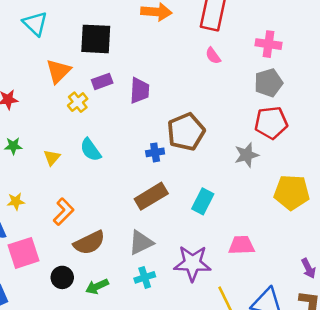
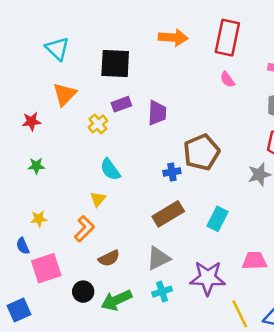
orange triangle: (58, 71) -> (65, 94), moved
yellow triangle: (52, 158) -> (98, 199), moved
brown semicircle: (89, 243) -> (109, 258), size x0.7
green arrow: (97, 286) -> (116, 300), size x1.4

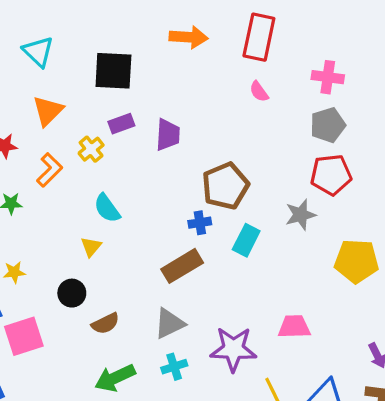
blue cross: (172, 172) -> (200, 223), moved
cyan rectangle: (218, 219) -> (246, 240), moved
orange L-shape: (84, 229) -> (49, 170), moved
black circle: (83, 292) -> (72, 293), moved

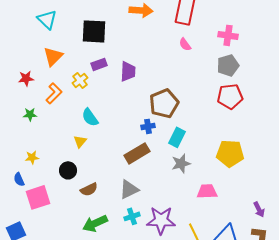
gray star: (301, 215) -> (181, 163), moved
yellow pentagon: (357, 261) -> (230, 153), moved
purple star: (233, 349) -> (161, 220), moved

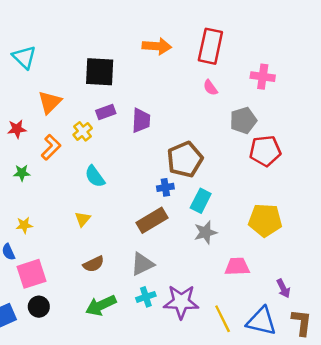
cyan triangle: (47, 19) -> (24, 57), moved
gray pentagon: (228, 65) -> (243, 120), moved
yellow triangle: (80, 141) -> (83, 219), moved
black circle: (68, 170) -> (39, 307), moved
purple arrow: (259, 209) -> (283, 288), moved

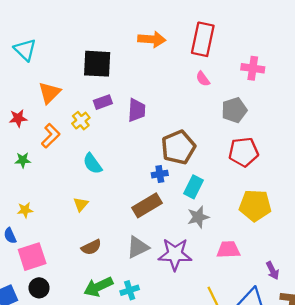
red pentagon: (265, 151) -> (243, 152), moved
cyan cross: (146, 297) -> (130, 290), moved
purple star: (181, 302) -> (175, 254), moved

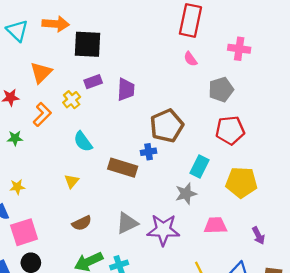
orange arrow: (152, 39) -> (56, 24), moved
cyan rectangle: (194, 187) -> (200, 166), moved
brown rectangle: (147, 205) -> (123, 168), moved, turned 48
purple arrow: (273, 270) -> (258, 236), moved

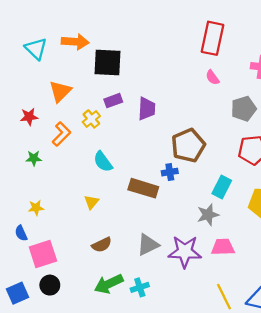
pink trapezoid: (215, 225) -> (223, 247), moved

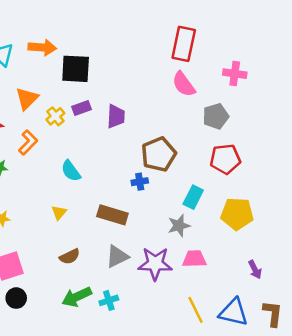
pink semicircle: (212, 77) -> (184, 84), size x1.6
yellow cross: (91, 119) -> (55, 116), moved
brown rectangle: (143, 188) -> (112, 215), moved

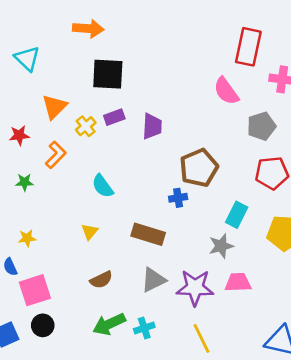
red rectangle: (184, 44) -> (248, 47), moved
orange arrow: (42, 47) -> (88, 29), moved
yellow line: (196, 310) -> (202, 338), moved

